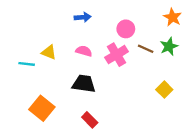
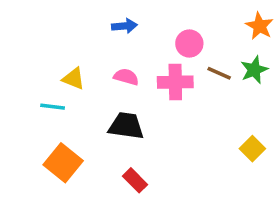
pink cross: (116, 55) -> (175, 82), turned 30
cyan line: (27, 64) -> (53, 107), moved
yellow square: (164, 90) -> (252, 149), moved

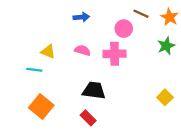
brown line: (219, 73) -> (141, 14), moved
black trapezoid: (126, 126) -> (94, 90), moved

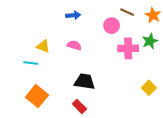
pink cross: (115, 54) -> (128, 48), moved

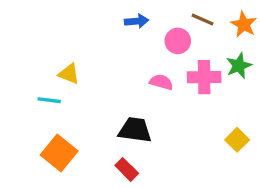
blue arrow: (73, 15) -> (137, 21), moved
pink semicircle: (74, 45) -> (161, 82), moved

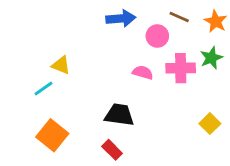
blue arrow: (137, 21) -> (121, 18), size x1.4
cyan line: (49, 100) -> (43, 89), turned -42

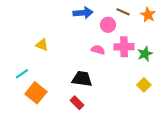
green star: (211, 58) -> (145, 54), moved
cyan line: (43, 89) -> (22, 74), moved

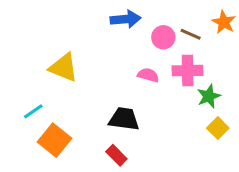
brown line: (123, 12) -> (191, 34), moved
yellow triangle: (42, 45) -> (64, 68), size x1.5
green star: (145, 54) -> (209, 96), moved

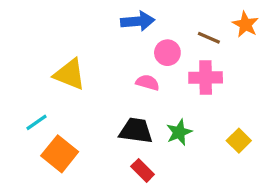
pink circle: (163, 37) -> (167, 53), moved
pink semicircle: (148, 75) -> (148, 83), moved
green star: (209, 96) -> (179, 132), moved
red rectangle: (116, 155) -> (143, 170), moved

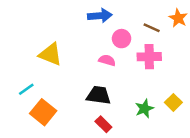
green star: (179, 132) -> (144, 109), moved

